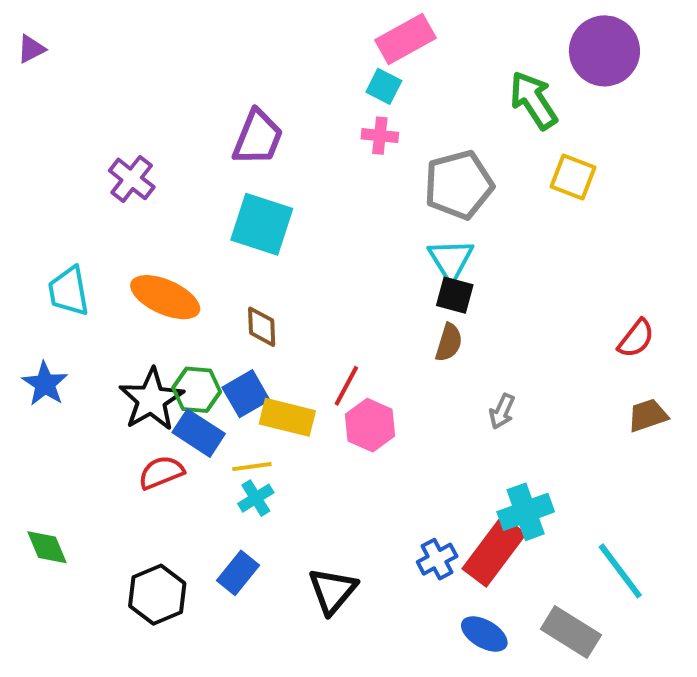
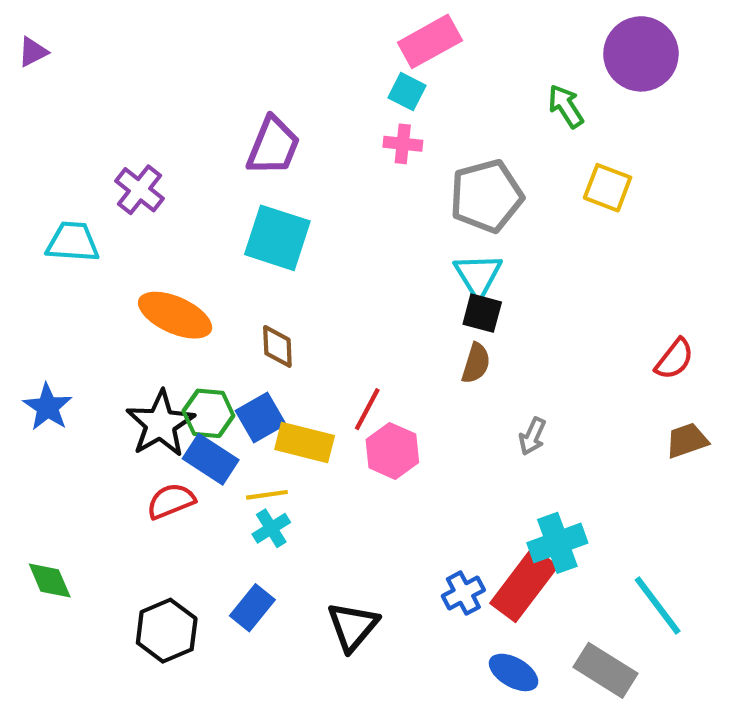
green arrow: (534, 100) -> (566, 106), size x0.7
cyan trapezoid: (69, 291) -> (73, 242), moved, turned 104

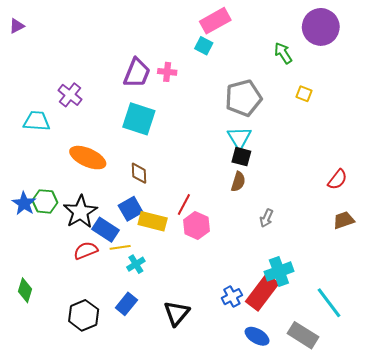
pink cross: (403, 144) -> (167, 72), moved
yellow square: (608, 188) -> (304, 94), size x0.7
green hexagon: (208, 413) -> (45, 201), moved
yellow line: (267, 495) -> (120, 247), moved
green diamond: (50, 580) -> (25, 290), turned 40

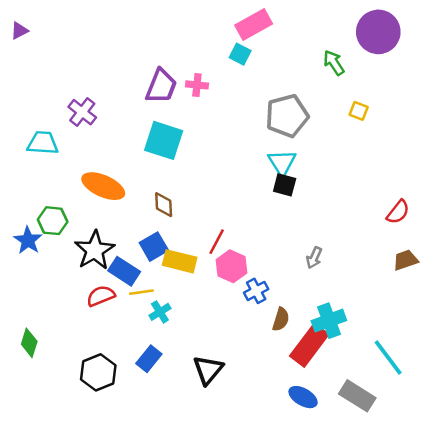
brown semicircle: (238, 182) -> (281, 319), moved
green hexagon: (45, 201) -> (53, 221), moved
blue cross: (232, 297) -> (256, 291), moved

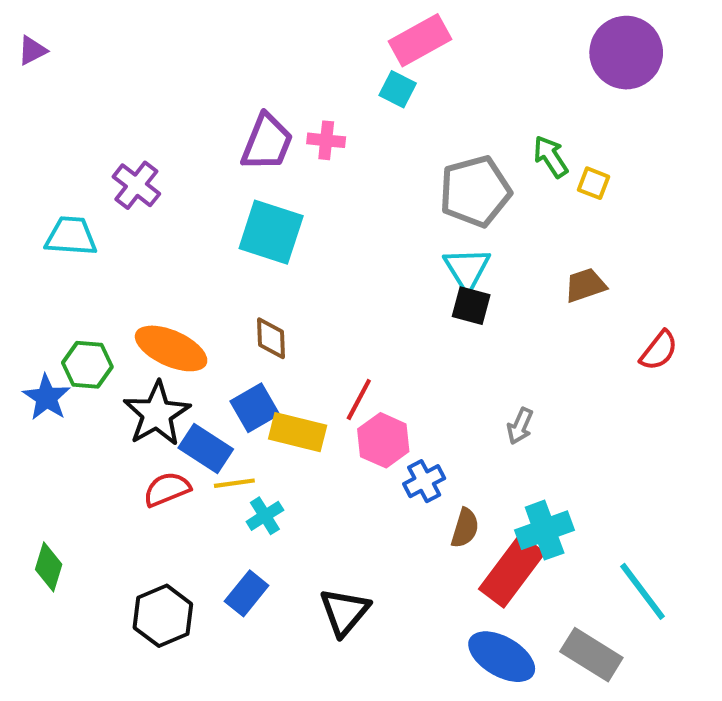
green arrow: (334, 63) -> (551, 157), moved
orange ellipse: (103, 186) -> (171, 348), moved
brown trapezoid: (405, 260) -> (585, 285), moved
blue ellipse: (303, 397) -> (502, 657), size x1.4

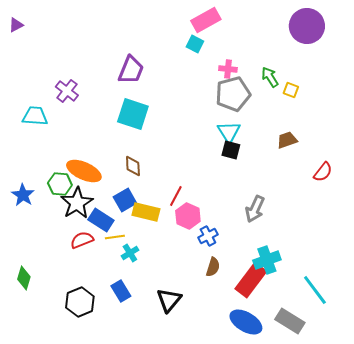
pink cross: (326, 140) -> (228, 69), moved
green hexagon: (87, 365) -> (60, 184), moved
gray arrow: (520, 426) -> (255, 209), size x1.5
brown semicircle: (465, 528) -> (213, 267), moved
blue rectangle: (247, 593) -> (121, 291), turned -70

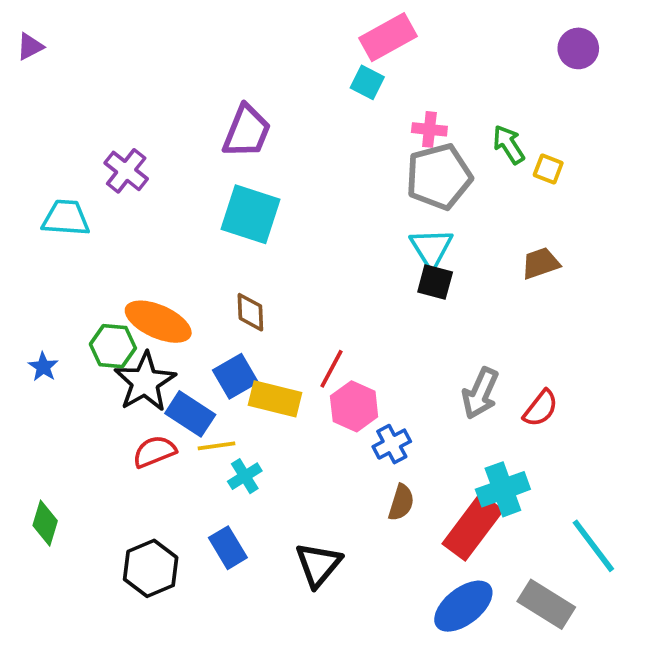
purple circle: (307, 26) -> (578, 48), size x0.6
red semicircle: (323, 172) -> (541, 408), moved
blue star: (23, 195) -> (43, 367), size x0.7
blue ellipse: (246, 322) -> (463, 606), turned -68

